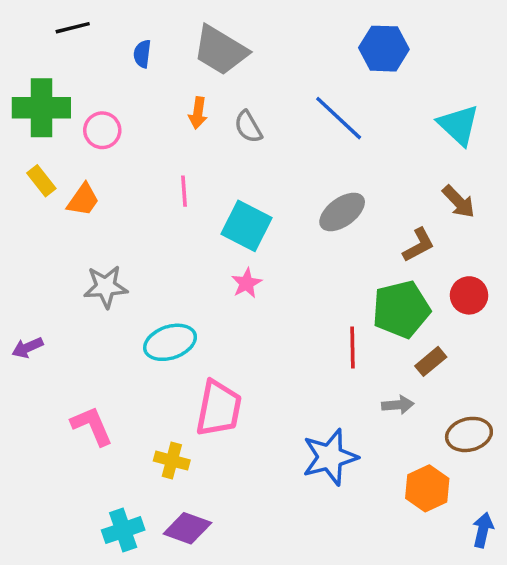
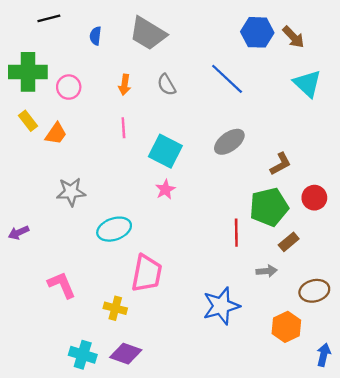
orange arrow: (198, 113) -> (125, 85), moved
brown arrow: (459, 202) -> (293, 37), moved
cyan cross: (123, 530) -> (83, 355), turned 36

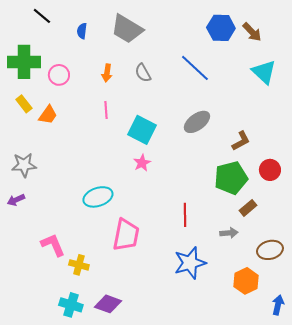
black line: (49, 18) -> (42, 16), turned 54
gray star: (71, 192) -> (24, 165), moved
red line: (236, 233) -> (185, 215), moved
yellow cross: (115, 308) -> (79, 265), moved

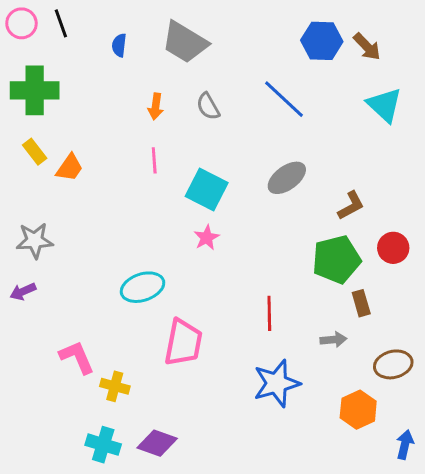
black line: (42, 16) -> (61, 23), turned 30
pink circle: (59, 75) -> (22, 23), moved
brown rectangle: (248, 208) -> (361, 303), turned -66

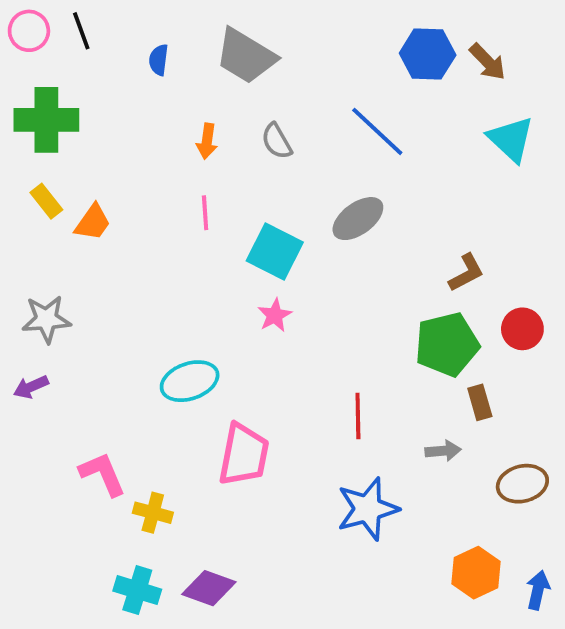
gray ellipse: (287, 178) -> (358, 219), moved
orange hexagon: (358, 410) -> (476, 573), moved

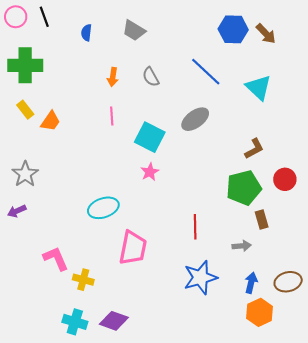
gray trapezoid: (246, 56) -> (134, 30), size x0.7
cyan triangle: (511, 139) -> (258, 87), moved
gray star: (46, 319) -> (25, 174), turned -30
brown ellipse: (522, 484) -> (288, 282), moved
blue arrow: (538, 590) -> (251, 283), moved

